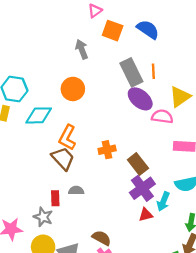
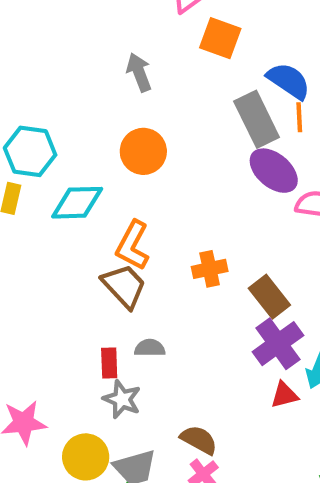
blue semicircle: (148, 29) -> (289, 81), moved
gray arrow: (82, 49) -> (139, 72), moved
gray star: (43, 217) -> (122, 399), moved

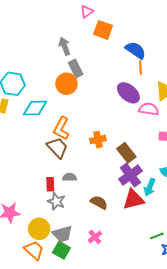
gray rectangle: (257, 119) -> (76, 68), moved, size x0.7
red triangle: (284, 395) -> (133, 199), size x1.6
brown semicircle: (199, 440) -> (99, 202), moved

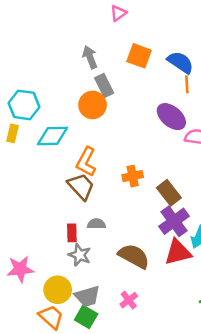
orange square: (103, 30) -> (139, 56), moved
brown semicircle: (99, 202) -> (134, 256), size x1.4

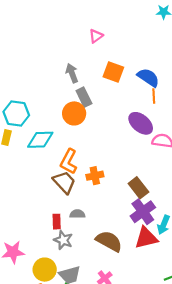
orange cross: (133, 176) -> (95, 176), moved

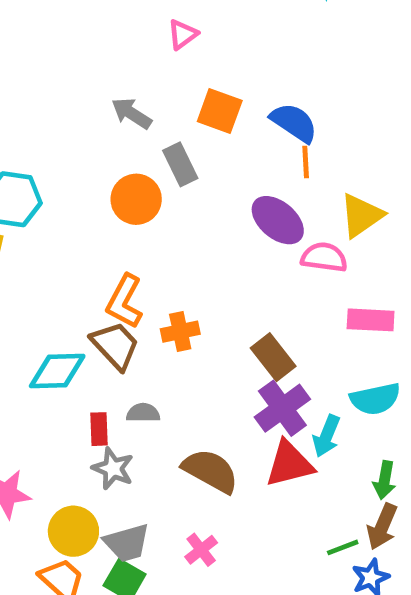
gray arrow: (72, 73) -> (131, 113), turned -36
gray rectangle: (84, 97) -> (180, 164), moved
cyan diamond: (40, 140) -> (57, 371), moved

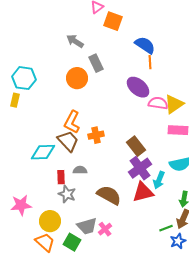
orange square: (220, 111) -> (113, 21), moved
yellow triangle: (361, 215) -> (174, 104), moved
gray trapezoid: (127, 543) -> (87, 226), moved

